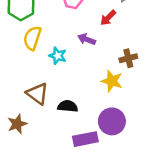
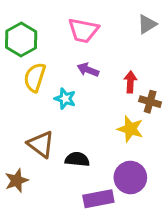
red arrow: (108, 18) -> (130, 82), moved, turned 138
purple arrow: (87, 39) -> (88, 70), moved
brown cross: (128, 58) -> (150, 102), turned 30

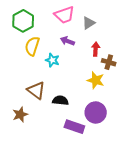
gray triangle: (147, 24) -> (89, 23), moved
pink trapezoid: (83, 30) -> (64, 15), turned -30
purple rectangle: (98, 199) -> (74, 127), turned 30

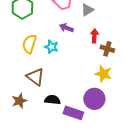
yellow semicircle: (32, 46) -> (29, 44), moved
yellow star: (96, 80) -> (103, 74), moved
black semicircle: (60, 100) -> (52, 100), moved

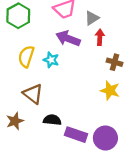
purple arrow: (66, 28) -> (68, 38), size x1.5
red arrow: (94, 36) -> (100, 37), moved
purple circle: (94, 99) -> (105, 138), moved

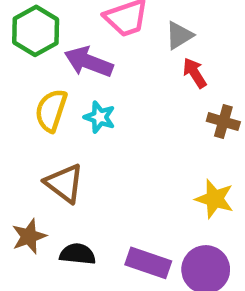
red arrow: (100, 37) -> (195, 73), turned -35
purple arrow: (68, 38) -> (89, 62), moved
yellow star: (110, 90) -> (215, 199), moved
black semicircle: (52, 120) -> (78, 254), moved

